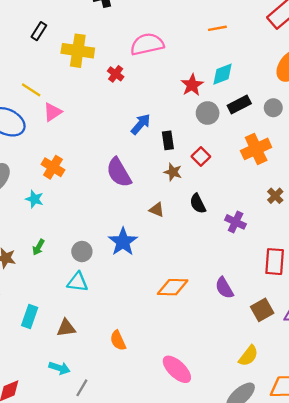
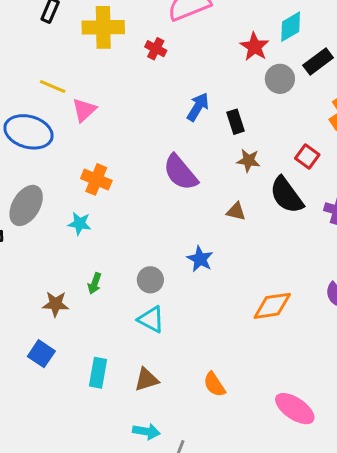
red square: (201, 157) -> (307, 156), moved
black semicircle: (198, 204) -> (286, 195), size x1.5
blue star: (123, 242) -> (200, 259), size x0.7
cyan triangle: (77, 282) -> (151, 319), turned 30

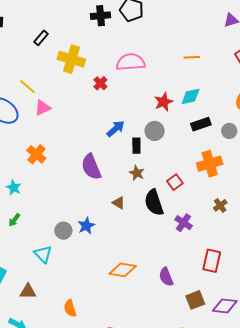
gray circle: (280, 79) -> (155, 131), moved
cyan star: (80, 224) -> (14, 188), moved
gray circle: (150, 280) -> (63, 231), moved

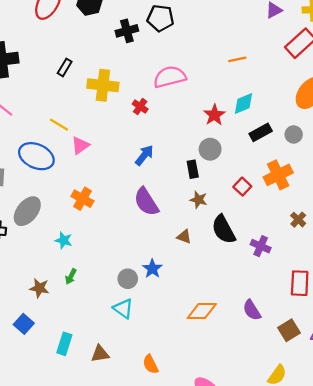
blue arrow: (116, 129) -> (144, 155), moved
red square: (175, 182) -> (242, 187), moved
cyan triangle: (43, 254) -> (123, 308), moved

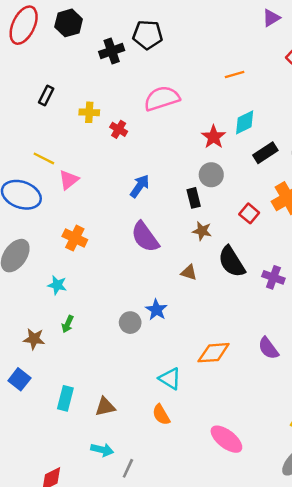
yellow cross: (103, 85) -> (89, 112), size x0.6
red cross: (140, 107) -> (119, 129), moved
cyan triangle: (123, 308) -> (170, 379), moved

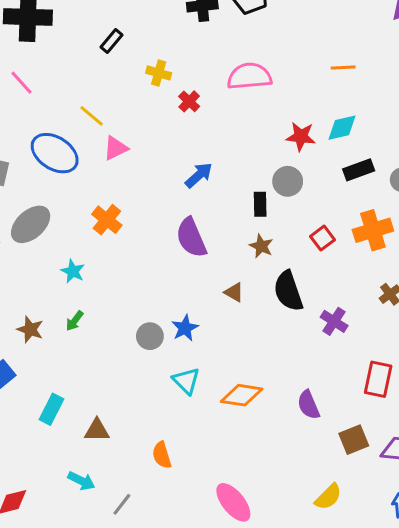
red star: (214, 137) -> (301, 137), turned 30
cyan triangle: (170, 379) -> (186, 381), moved
gray line: (128, 468) -> (122, 504), moved

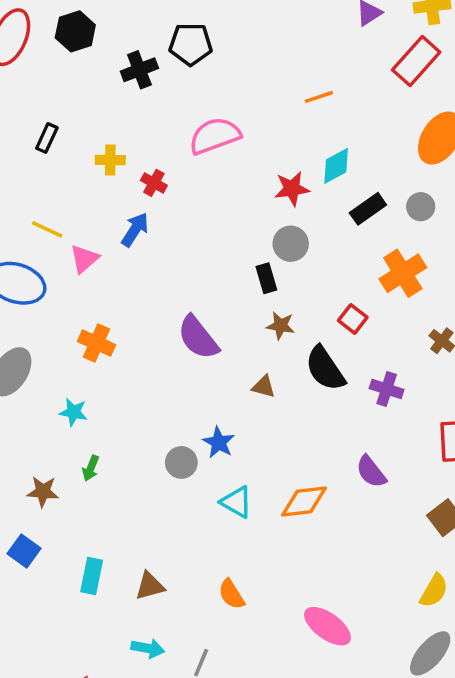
blue arrow: (199, 175) -> (135, 230), moved
red square: (323, 238) -> (353, 319), moved
purple semicircle: (309, 405) -> (371, 472), moved

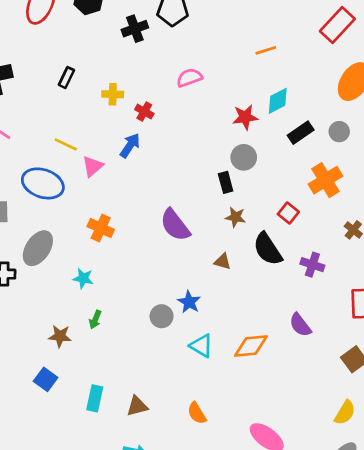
pink semicircle: (215, 136) -> (189, 78), size x0.7

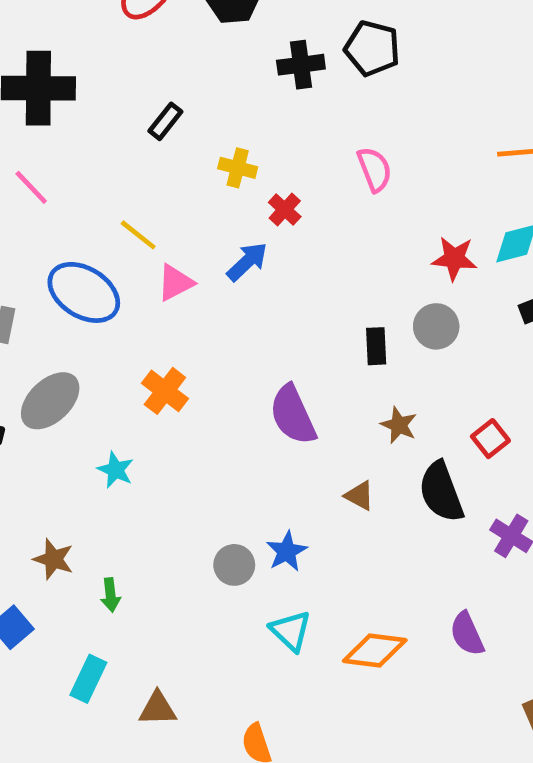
pink semicircle: (189, 78) -> (375, 169), turned 75
black rectangle: (226, 182) -> (376, 346), moved
green arrow: (95, 320) -> (110, 595), moved, turned -42

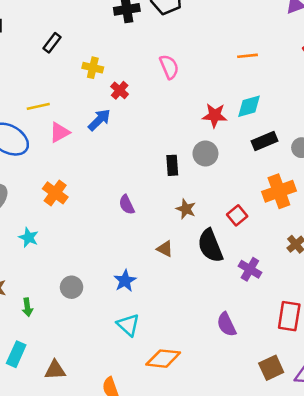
yellow line: (138, 235) -> (38, 106), turned -50
purple semicircle: (293, 415) -> (127, 205), size x0.6
gray circle: (234, 565) -> (72, 287), moved
orange diamond: (375, 651) -> (163, 359), moved

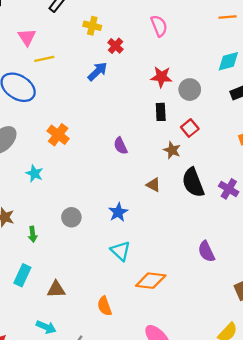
red star: (215, 115) -> (161, 77), moved
pink triangle: (60, 132) -> (27, 37), moved, turned -36
gray circle: (205, 154) -> (190, 90), moved
red square: (237, 215) -> (190, 128), moved
purple cross: (250, 269) -> (229, 189), moved

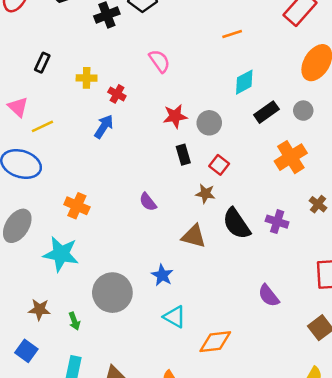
cyan star: (34, 173) -> (61, 254), size x1.8
brown triangle: (153, 185) -> (194, 236), size x1.5
gray circle: (71, 217) -> (112, 293), size x1.8

